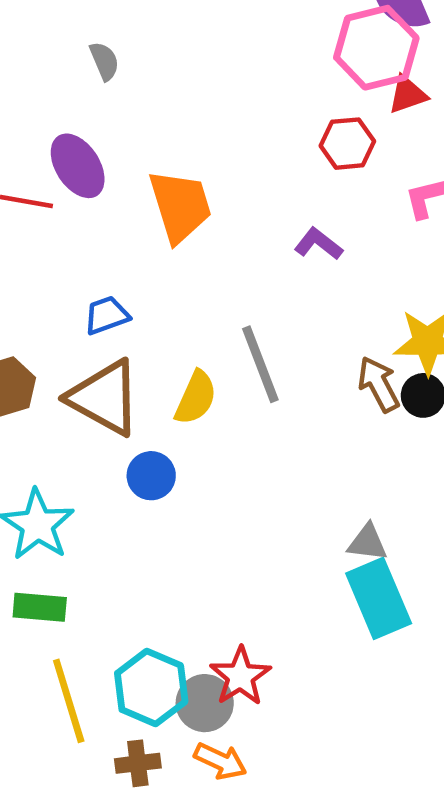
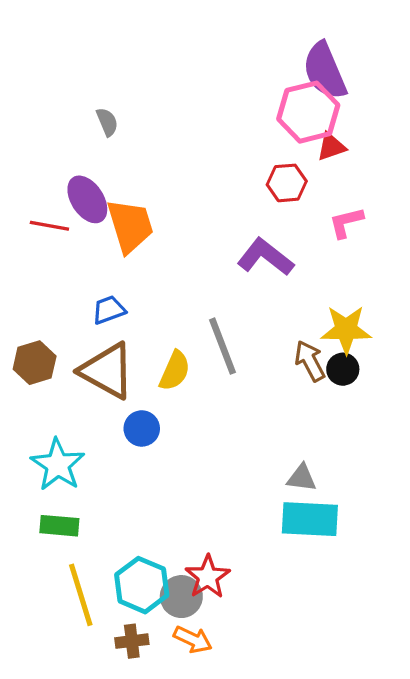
orange trapezoid: (180, 206) -> (130, 226), moved
purple L-shape: (318, 244) -> (265, 257), size x1.6
cyan rectangle: (379, 598) -> (310, 519), turned -64

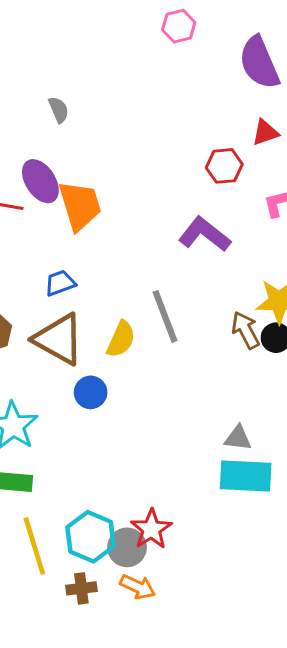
pink hexagon: (308, 112) -> (179, 26), moved, size x0.6

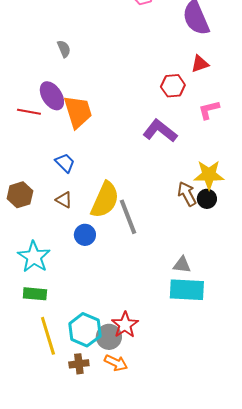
blue trapezoid: (60, 283) -> (65, 163), turned 65
gray line: (165, 316) -> (128, 217), moved
brown triangle: (59, 339) -> (64, 200), size x0.5
yellow semicircle: (121, 339) -> (105, 200), size x1.5

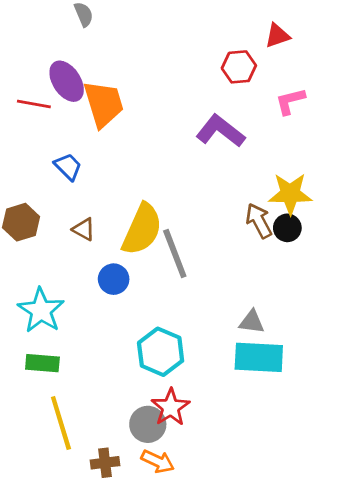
blue trapezoid: (65, 163) -> (68, 167), moved
cyan hexagon: (85, 330) -> (161, 352), moved

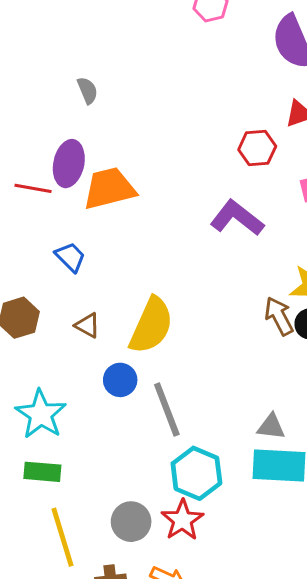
purple ellipse: (67, 81) -> (69, 164), turned 45
orange trapezoid: (104, 104) -> (109, 188), turned -87
gray line: (175, 253) -> (167, 410), moved
cyan hexagon: (161, 352) -> (196, 473), moved
gray circle: (148, 424) -> (131, 522), moved

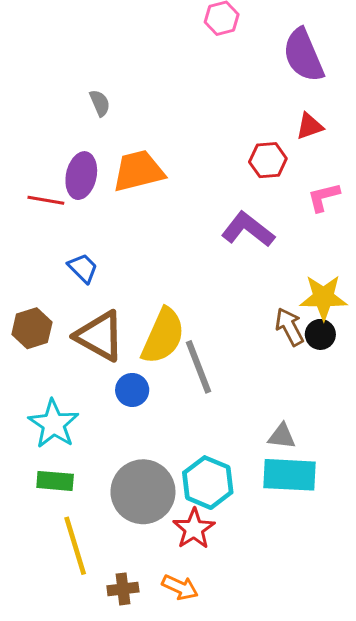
orange trapezoid: (109, 188) -> (138, 171), moved
brown triangle: (87, 325) -> (100, 336), size x2.0
gray line: (167, 410) -> (198, 367), moved
gray circle: (131, 522) -> (143, 492), moved, size x1.6

